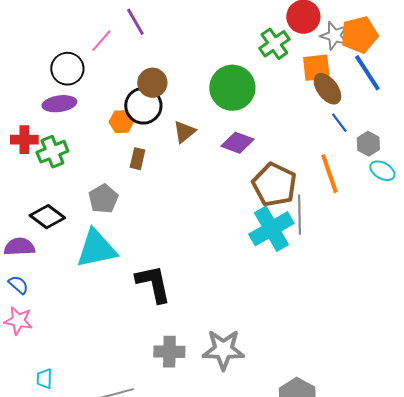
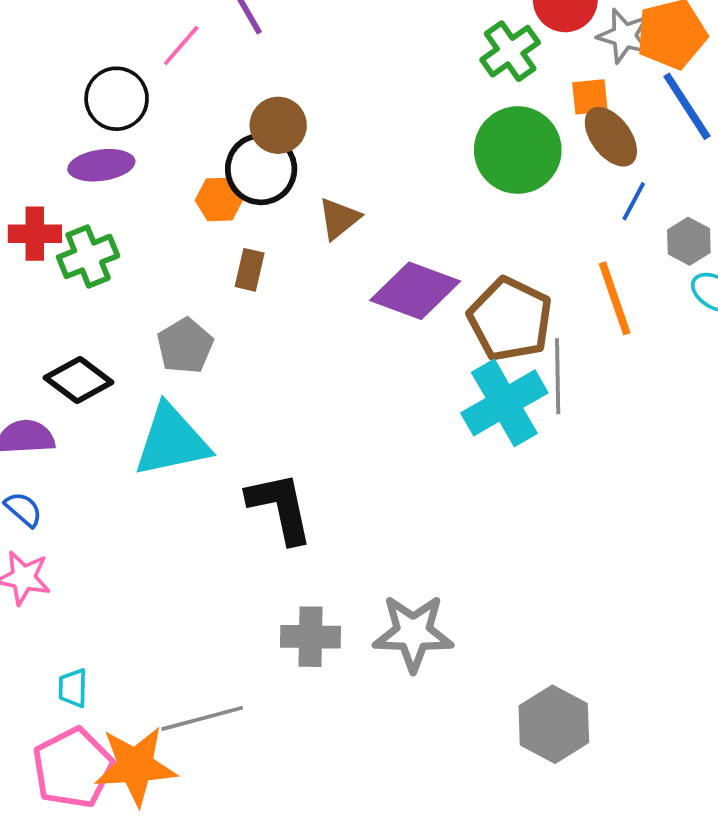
orange square: (316, 68) -> (590, 97), size x0.7
green circle: (232, 88) -> (518, 150), moved
blue line: (339, 123) -> (634, 201), turned 65
purple diamond: (237, 143) -> (415, 291), moved, size x1.4

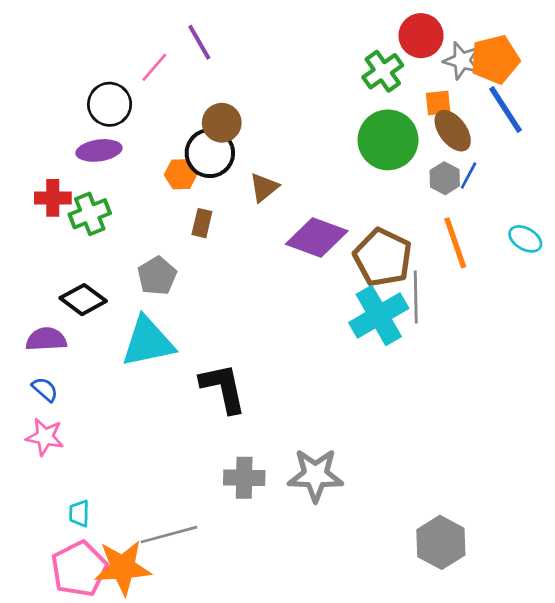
gray hexagon: (689, 241) -> (445, 178), moved
gray hexagon: (554, 724) -> (441, 542), moved

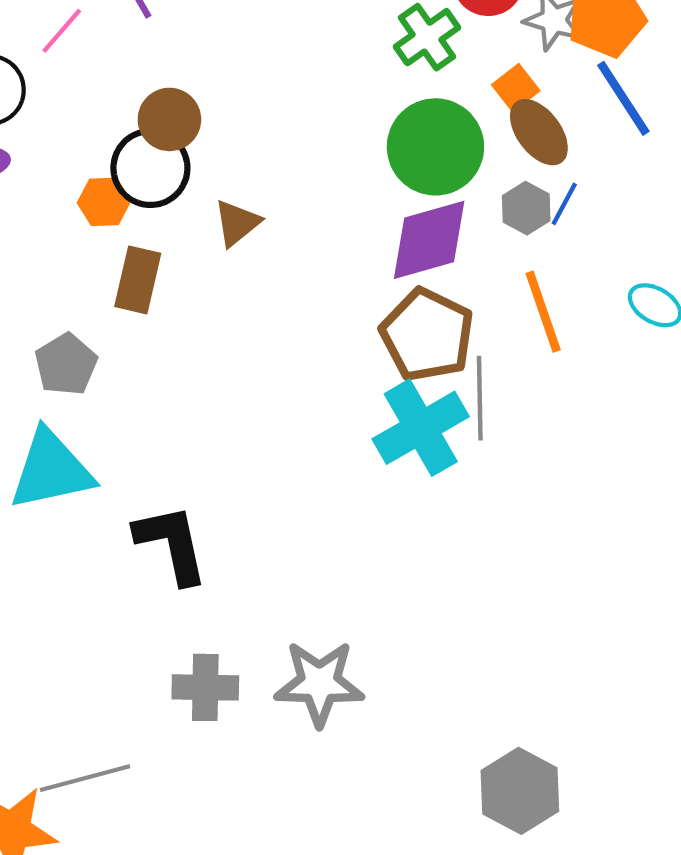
orange square: (438, 103) -> (516, 88), turned -32
brown rectangle: (202, 223) -> (138, 280), size x1.4
purple diamond: (317, 238) -> (429, 240), moved, turned -36

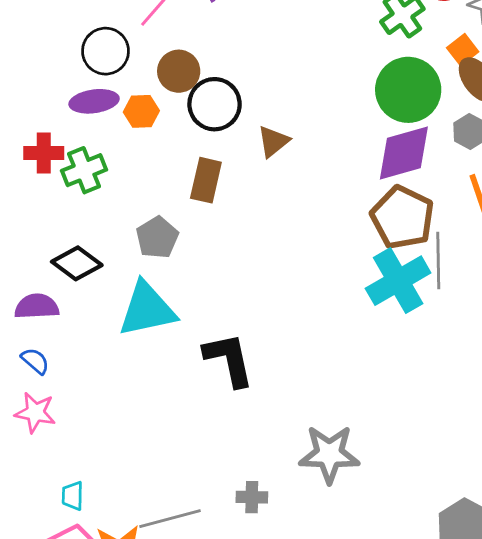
brown circle: (169, 119) -> (179, 71), moved
orange hexagon: (104, 202) -> (141, 111), moved
gray cross: (205, 687) -> (252, 497), moved, size x0.7

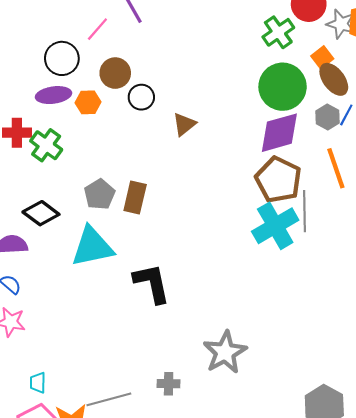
black circle: (215, 104) -> (141, 97), size x0.7
green cross: (84, 170) -> (46, 145), turned -32
brown rectangle: (206, 180) -> (135, 198), moved
gray star: (329, 454) -> (225, 352), turned -30

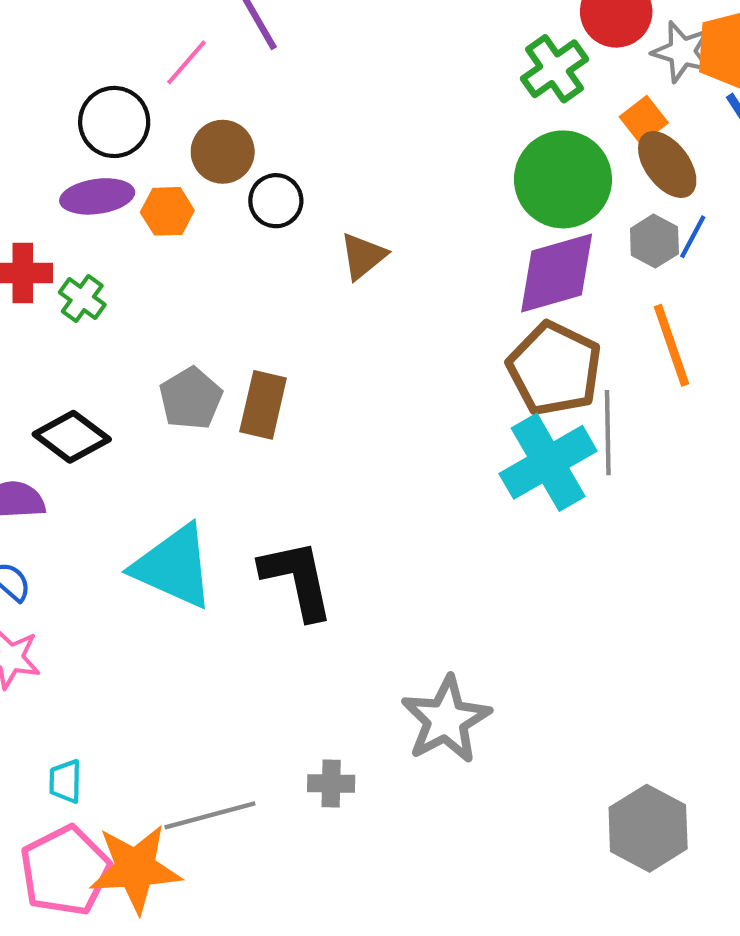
green cross: (46, 145) -> (82, 299), size x0.7
cyan triangle: (92, 247) -> (174, 567), moved, turned 36

